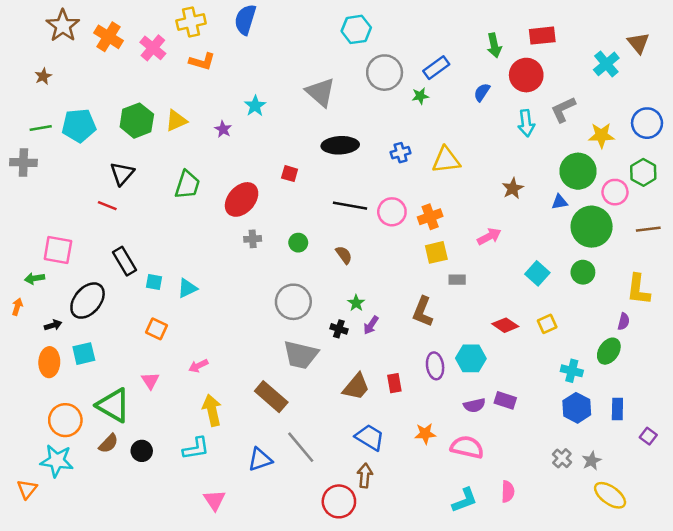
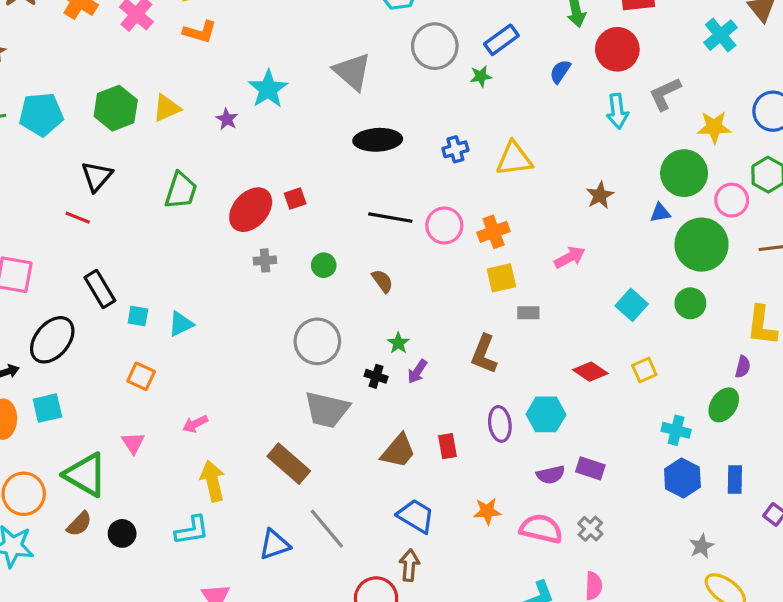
cyan star: (255, 106) -> (268, 89), size x1.4
red square: (290, 174) -> (295, 199), moved, turned -35
gray cross: (562, 458) -> (590, 529), moved

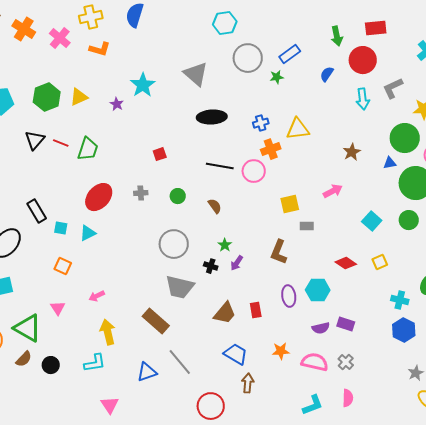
red ellipse: (251, 210) -> (99, 197), moved
red line: (78, 218) -> (61, 143), moved
orange cross: (494, 232) -> (271, 149), moved
brown arrow: (409, 565) -> (248, 383), moved

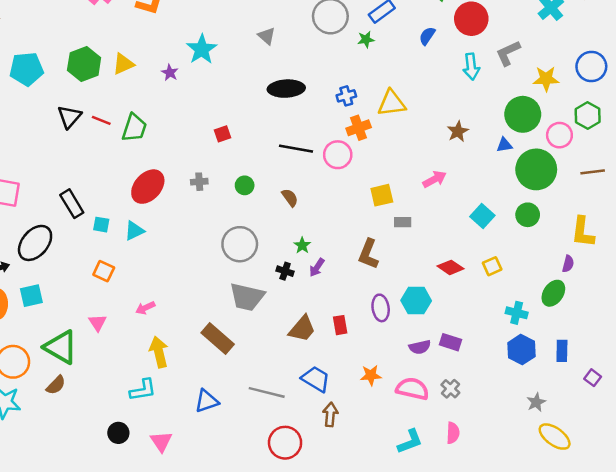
gray triangle: (196, 74) -> (267, 36), size x0.6
gray line: (180, 362) -> (267, 392), moved, turned -36
black circle: (51, 365) -> (118, 433), moved

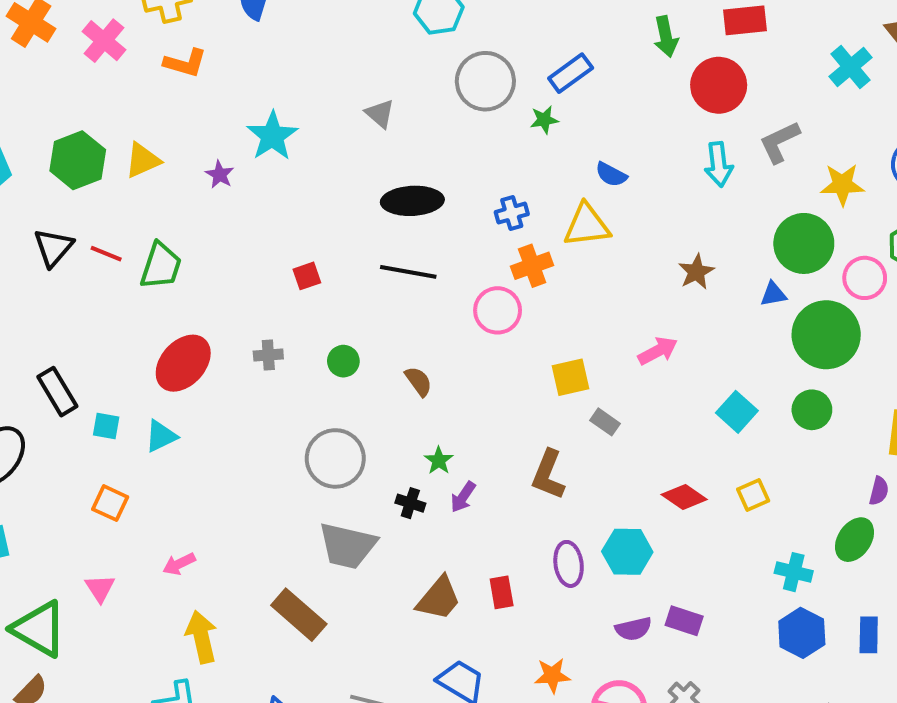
blue semicircle: (427, 36) -> (611, 174), moved, turned -96
black line: (296, 149) -> (408, 272), moved
gray rectangle: (403, 222) -> (605, 422), turned 35

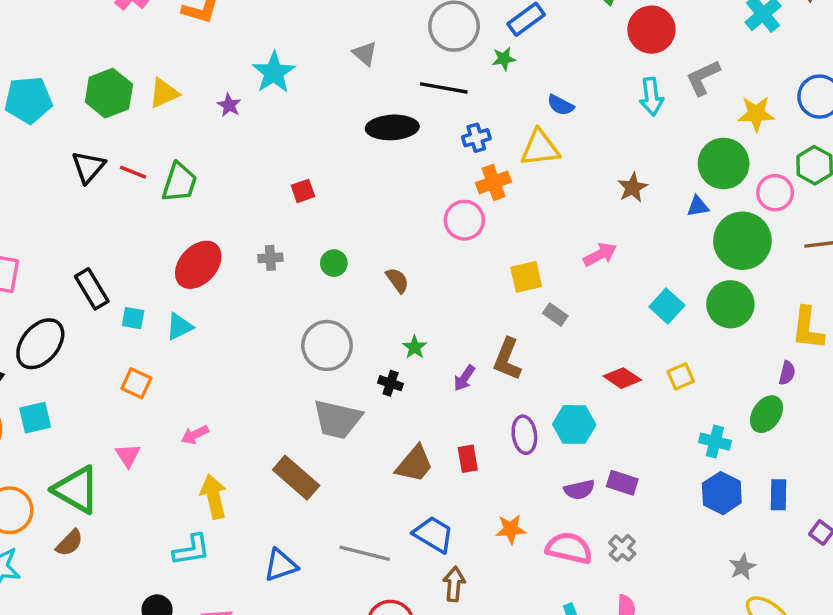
black line: (408, 272) -> (444, 88), moved
green circle: (812, 410) -> (730, 304), size x1.4
purple arrow: (463, 497) -> (464, 378), moved

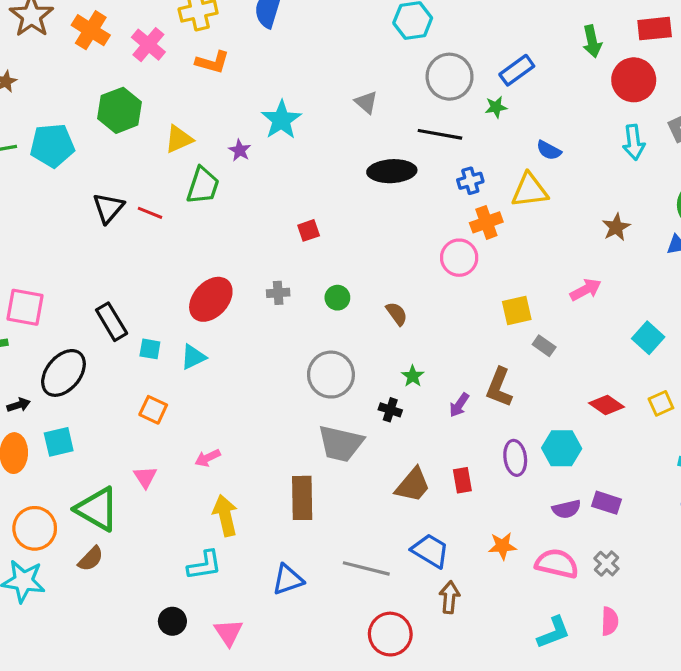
green hexagon: (109, 93) -> (120, 110), moved
green trapezoid: (179, 182) -> (203, 186), moved
brown rectangle: (296, 478) -> (302, 498), turned 48

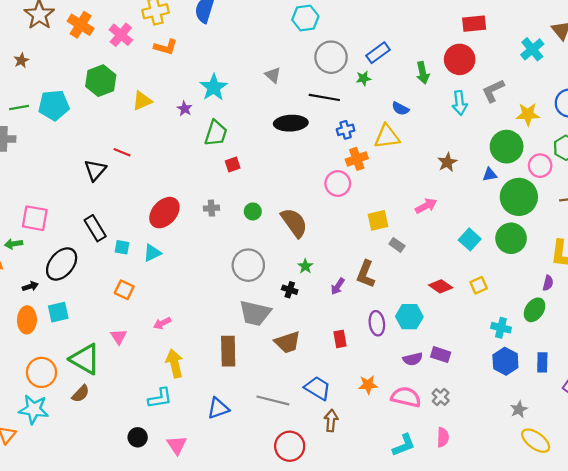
green arrow: (592, 41) -> (423, 73), moved
green trapezoid: (203, 186) -> (216, 133), moved
black triangle: (108, 208) -> (95, 170), moved
brown semicircle: (397, 314) -> (294, 223), size x1.8
brown trapezoid: (413, 485) -> (287, 342), moved, turned 32

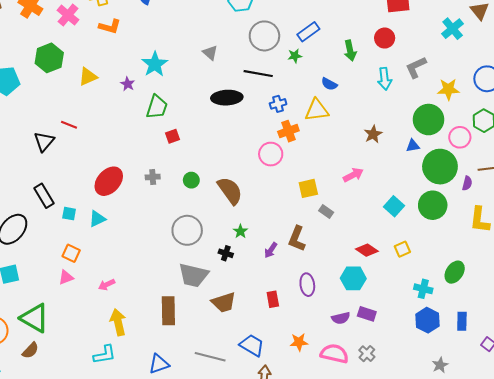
red circle: (460, 59) -> (385, 38), size x0.7
purple semicircle: (548, 283) -> (467, 183), moved
cyan hexagon: (409, 317) -> (353, 278), moved
pink triangle: (119, 337) -> (66, 277), moved, turned 42

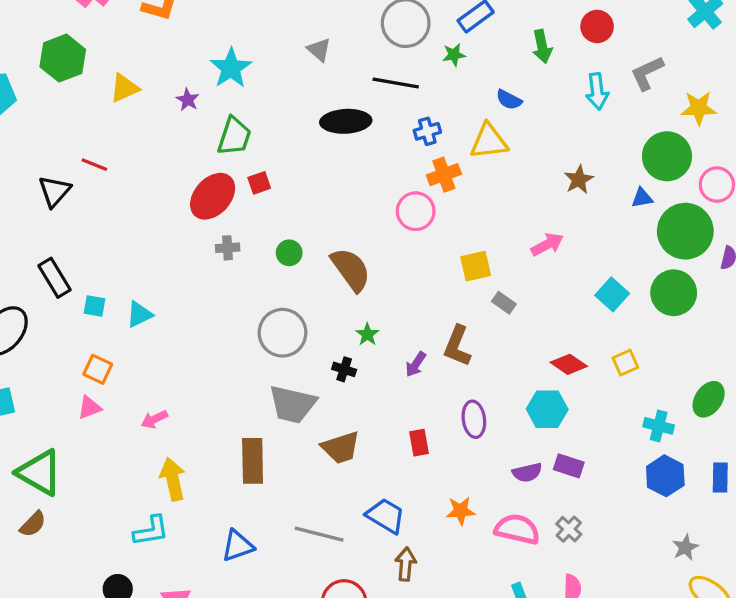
red ellipse: (109, 181) -> (213, 196), moved

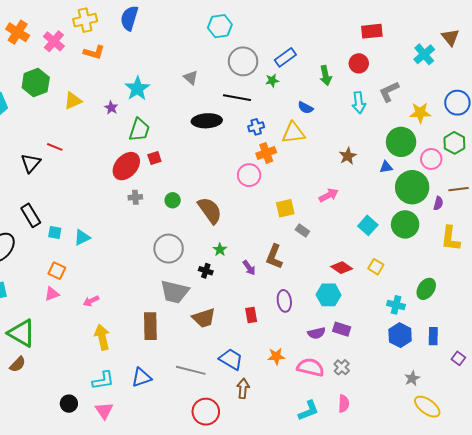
yellow square: (625, 363) -> (376, 267), turned -35
purple arrow: (416, 364) -> (249, 268), turned -70
cyan L-shape: (151, 531) -> (103, 380), moved

